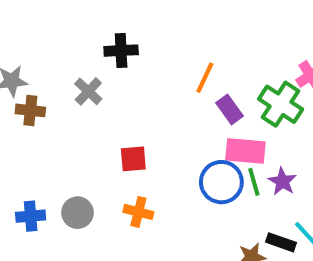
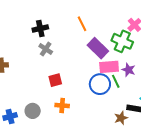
orange line: (205, 78) -> (82, 24), moved, turned -42
gray cross: (88, 91) -> (46, 49), moved
purple rectangle: (230, 109) -> (98, 48), size x1.5
purple star: (282, 181) -> (129, 70), moved

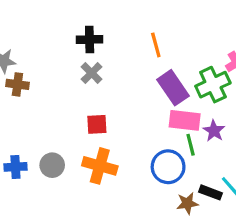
green cross: (122, 41) -> (213, 85), turned 30
blue circle: (100, 84) -> (168, 167), moved
orange cross: (62, 106) -> (100, 166), size x1.5

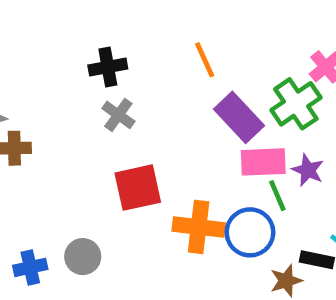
red square: (97, 124) -> (138, 188), size x1.5
orange cross: (100, 166) -> (199, 227), moved

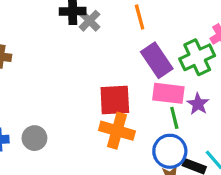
gray cross: (118, 115) -> (89, 21), moved
red square: (138, 188) -> (115, 100), moved
blue circle: (250, 232) -> (170, 151), moved

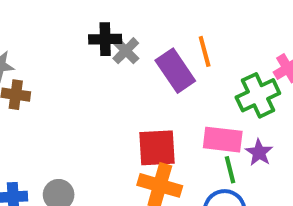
orange line: (140, 17) -> (205, 51), moved
purple rectangle: (157, 60) -> (175, 71), moved

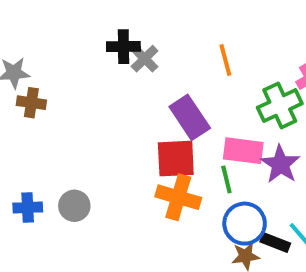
purple rectangle: (175, 71) -> (190, 117), moved
purple star: (259, 152) -> (280, 164), size x1.4
green line: (230, 170) -> (226, 179), moved

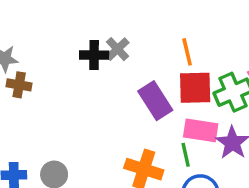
black cross: (123, 47) -> (94, 55), moved
red square: (176, 159) -> (195, 88), moved

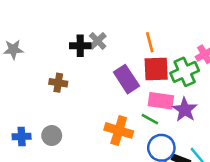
brown cross: (19, 85) -> (58, 83), moved
green line: (186, 155) -> (150, 119), turned -48

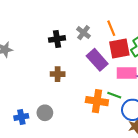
gray cross: (98, 41) -> (84, 33), moved
brown cross: (58, 83) -> (58, 74), moved
green line: (150, 119) -> (114, 95), moved

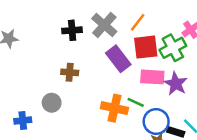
orange line: (111, 28) -> (138, 22), turned 56
gray cross: (84, 33) -> (104, 25), size x1.5
gray circle: (45, 113) -> (52, 103), moved

